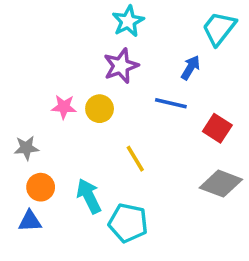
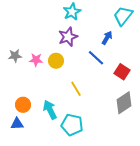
blue line: (171, 103) -> (96, 58), turned 30
gray star: (26, 148) -> (15, 56), moved
gray diamond: (221, 184) -> (124, 103), turned -55

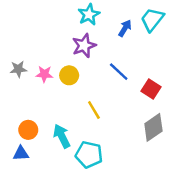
blue arrow: (107, 38) -> (125, 28), moved

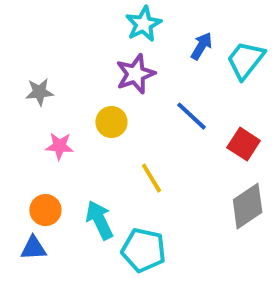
cyan trapezoid: (152, 20) -> (246, 60), moved
gray star: (18, 69) -> (39, 92), moved
pink star: (44, 74) -> (59, 146), moved

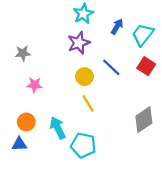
yellow circle: (111, 122) -> (84, 77), moved
red square: (244, 144) -> (146, 66), moved

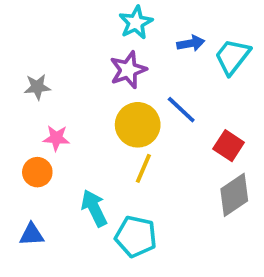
blue arrow: (117, 27) -> (191, 43), turned 49
red square: (146, 66) -> (229, 146), moved
yellow circle: (84, 77) -> (138, 125), size x1.5
yellow line: (88, 103) -> (143, 168), turned 54
orange circle: (26, 122) -> (37, 172), moved

